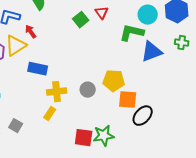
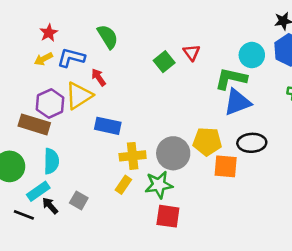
blue triangle: (152, 52) -> (237, 102), moved
gray circle: (88, 90) -> (173, 153), size x1.6
black ellipse: (143, 116) -> (252, 143), moved, turned 45
green star: (104, 136) -> (159, 185), moved

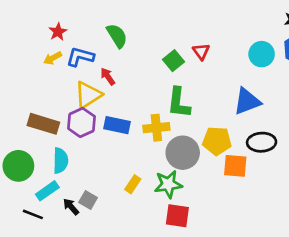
green L-shape: (231, 79) -> (179, 103), moved, turned -96
purple hexagon: (50, 104) -> (81, 122), moved
yellow cross: (133, 156) -> (156, 128), moved
black arrow: (50, 206) -> (71, 207), moved

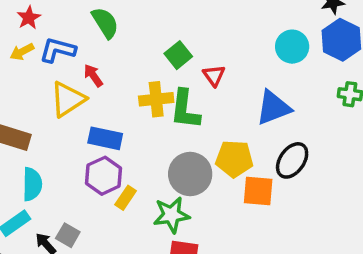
red triangle: (201, 51) -> (214, 75), moved
purple hexagon: (81, 122) -> (103, 176), moved
yellow cross: (156, 128) -> (156, 99), moved
black ellipse: (262, 142) -> (292, 160), turned -52
yellow rectangle: (133, 184) -> (126, 198), moved

